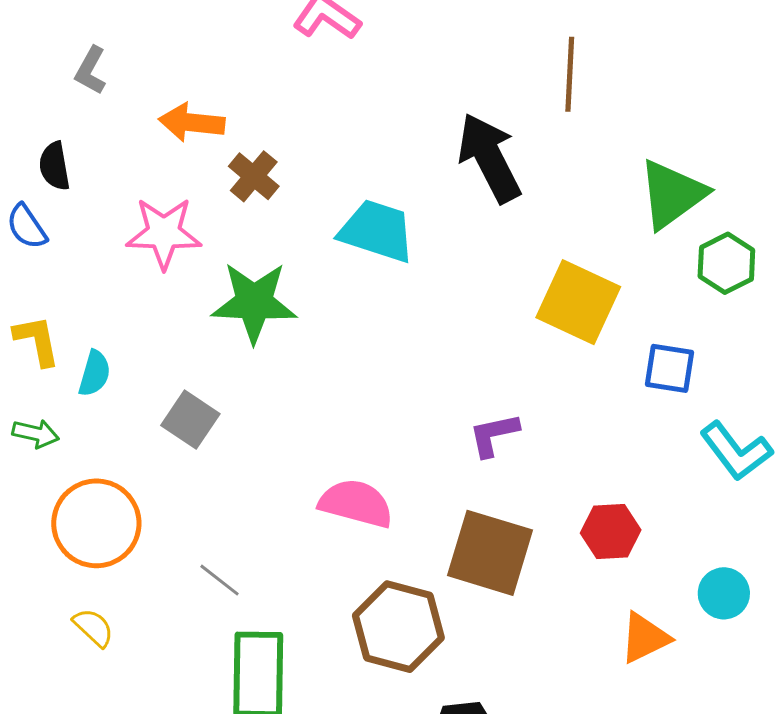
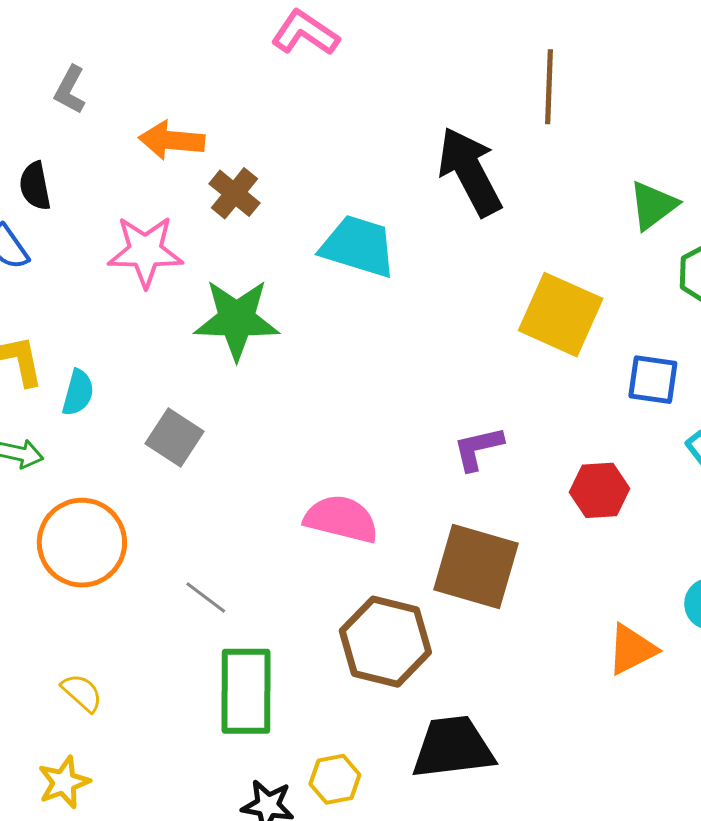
green triangle: (672, 194) -> (653, 205), size x0.7
red hexagon: (611, 532) -> (599, 490), moved
yellow semicircle: (93, 627) -> (82, 693), moved

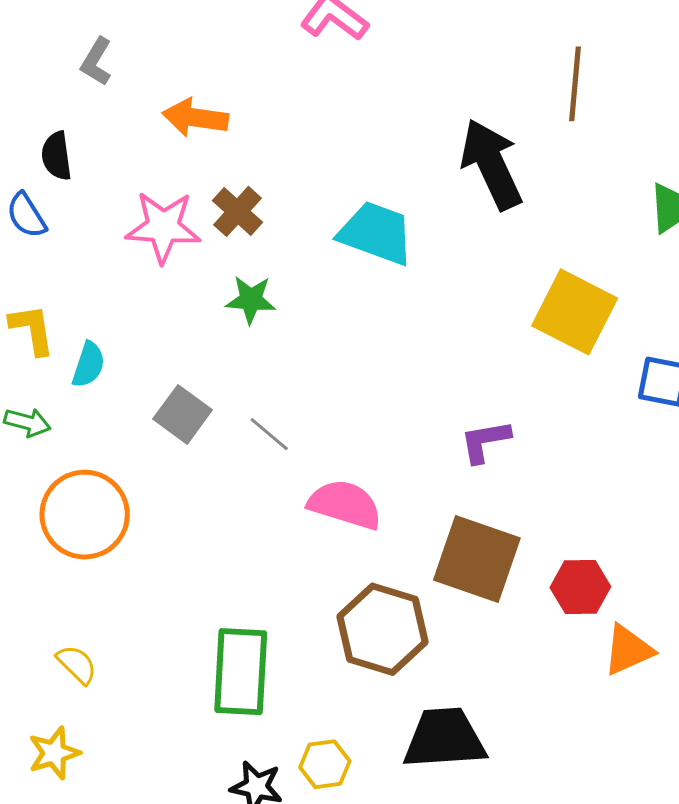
brown cross: (234, 193) -> (237, 211), moved
green star: (237, 319) -> (251, 300), size x0.6
red hexagon: (599, 490) -> (580, 587), moved
gray line: (206, 597) -> (269, 434), moved

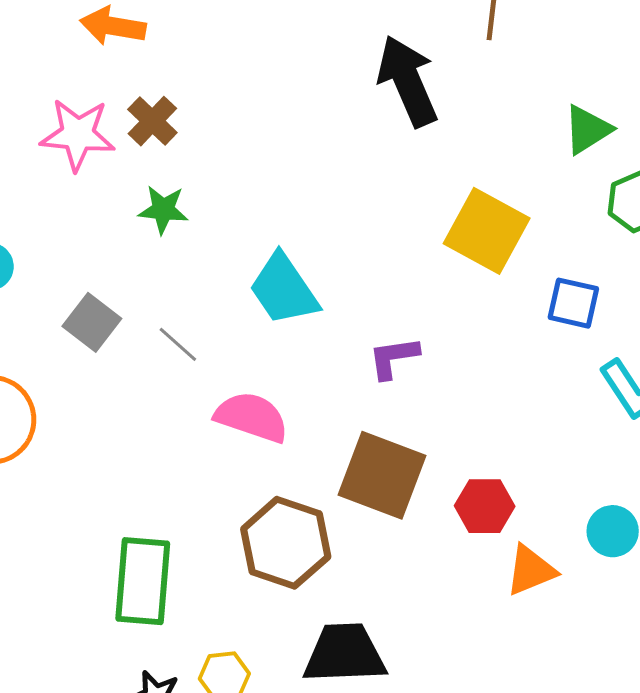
cyan trapezoid: (376, 233) -> (284, 289), moved, turned -146

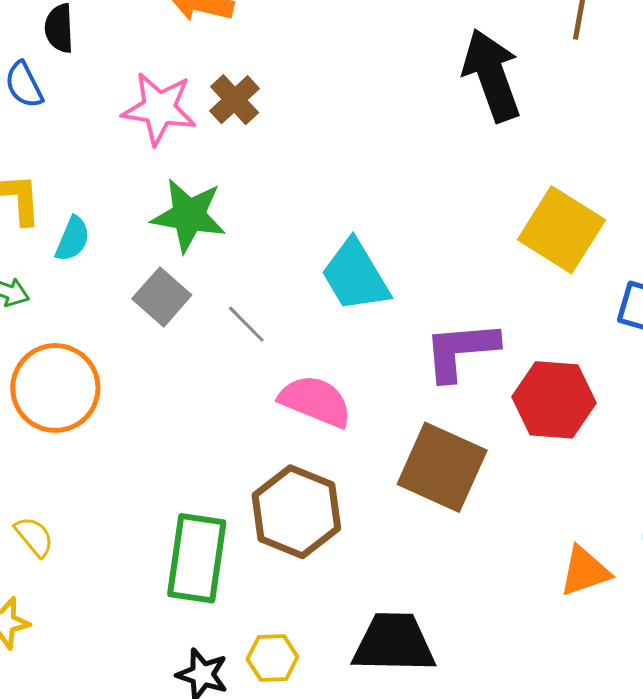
green star: (163, 210) -> (189, 215), moved, size x1.5
purple L-shape: (394, 358) -> (461, 351), size x1.5
red hexagon: (485, 506) -> (554, 400), moved, size x1.4
brown hexagon: (286, 543) -> (296, 512), moved

